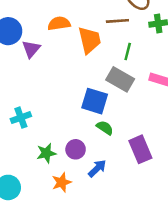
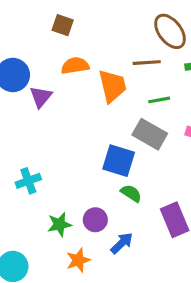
green line: (128, 51) -> (159, 100), turned 66

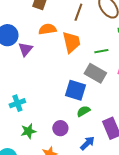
brown line: (147, 63) -> (78, 12), moved, turned -66
green semicircle: (131, 193) -> (83, 111), turned -64
green star: (59, 224) -> (28, 131), moved
blue arrow: (122, 243) -> (87, 143), moved

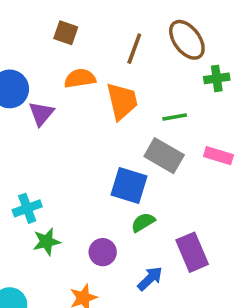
green star: (28, 131) -> (47, 242), moved

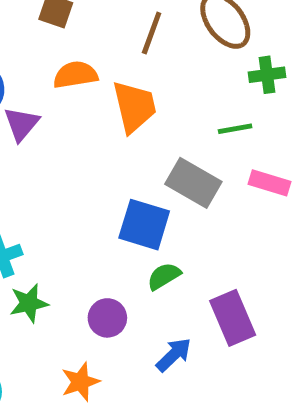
green line: (175, 117) -> (235, 129), moved

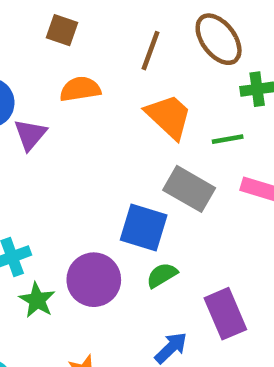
orange trapezoid: (134, 107) -> (169, 116), moved, turned -34
green star: (29, 303) -> (37, 300), turned -30
purple circle: (107, 318) -> (94, 280), moved, size x1.5

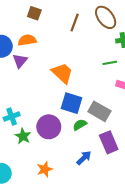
orange semicircle: (80, 89) -> (27, 40), moved
orange trapezoid: (169, 116) -> (62, 73), moved
gray rectangle: (189, 189) -> (99, 111), moved

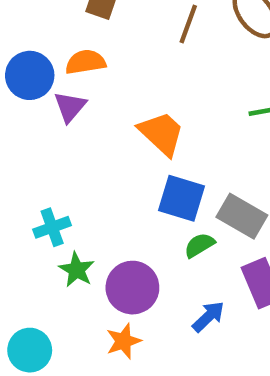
purple circle: (49, 127) -> (132, 288), moved

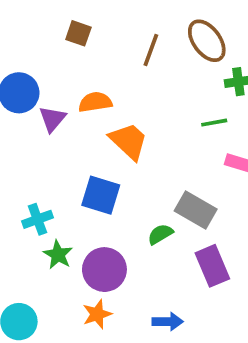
orange semicircle: (86, 62) -> (95, 102), moved
blue square: (182, 198) -> (101, 195), moved
blue arrow: (208, 317) -> (168, 322), moved, turned 44

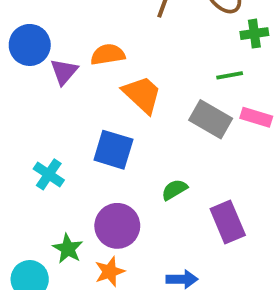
gray rectangle: (196, 210) -> (211, 119), moved
cyan cross: (38, 219) -> (49, 174), turned -36
green star: (58, 255) -> (68, 249), moved

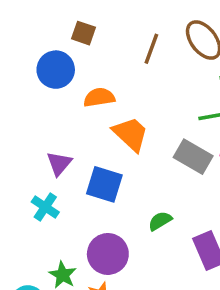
blue circle: (30, 45) -> (56, 70), moved
purple triangle: (64, 72) -> (59, 164), moved

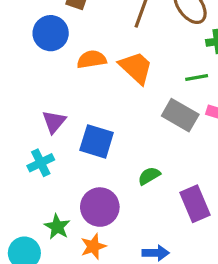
orange trapezoid: (130, 134) -> (136, 68), moved
cyan cross: (45, 207) -> (41, 163), turned 30

